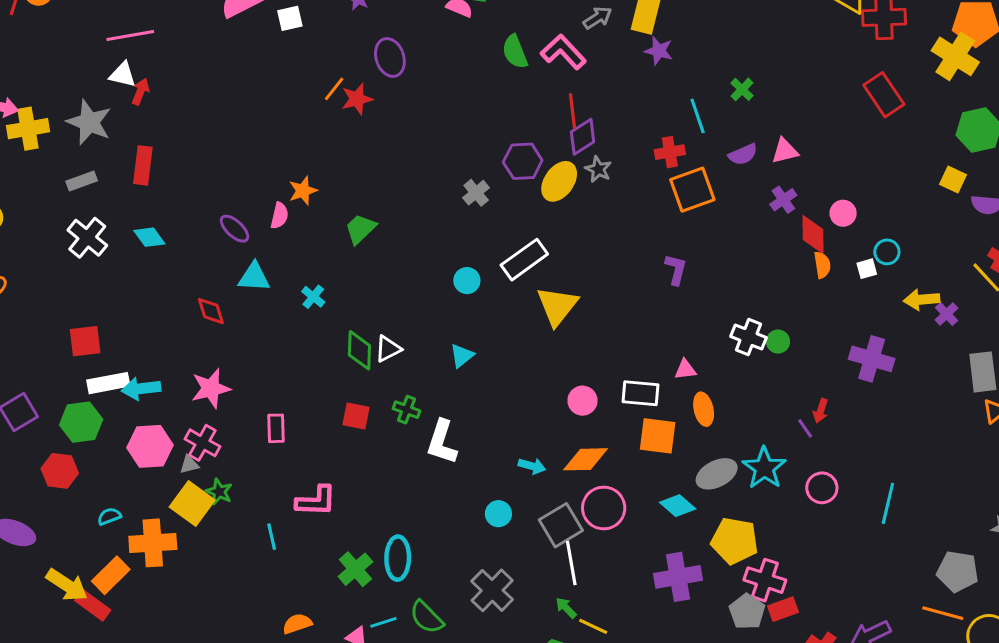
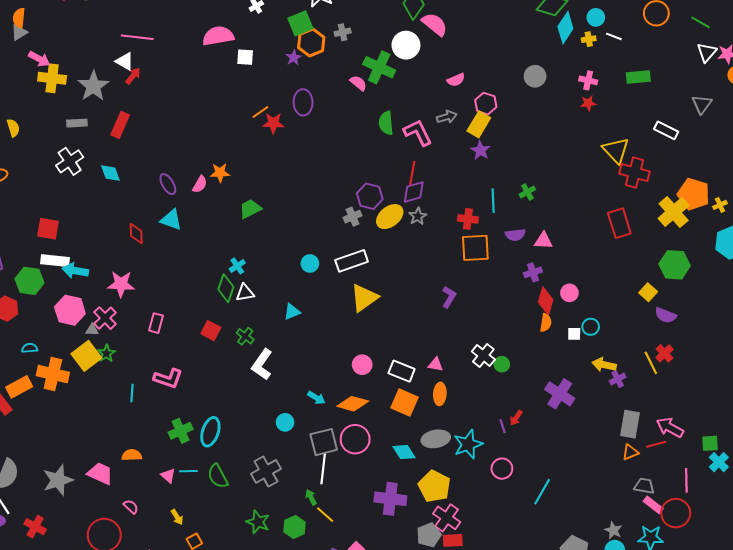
gray cross: (476, 193) -> (353, 217), moved
cyan cross: (313, 297) -> (237, 266), moved

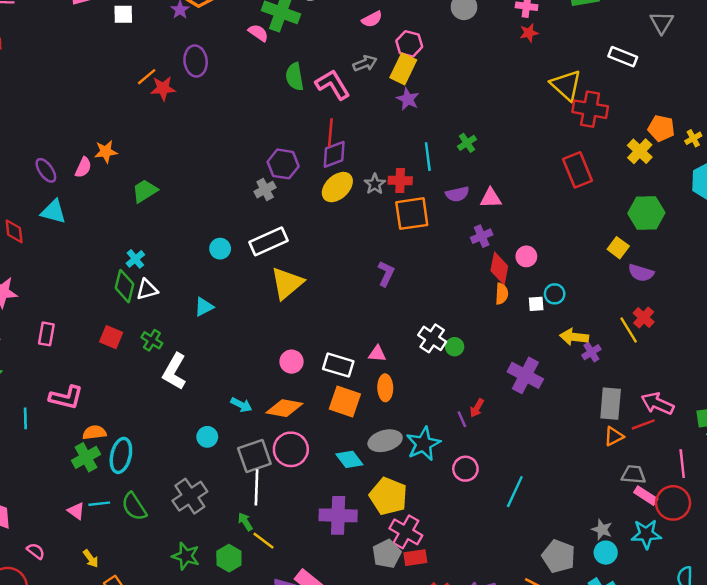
orange pentagon: (694, 194) -> (661, 128), size x0.7
yellow cross: (674, 212) -> (640, 151), size x0.7
gray star: (418, 216) -> (375, 184), moved
yellow ellipse: (390, 217) -> (337, 187), moved
orange semicircle: (132, 455) -> (94, 433), moved

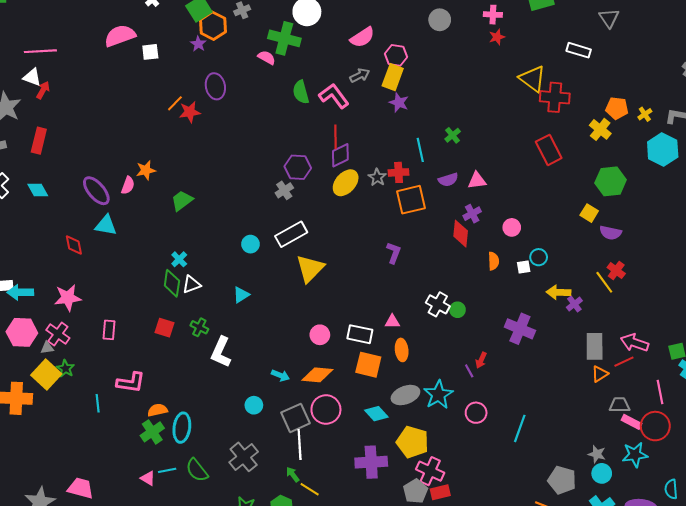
pink semicircle: (372, 19) -> (362, 37), size x1.4
purple ellipse: (46, 170) -> (96, 191), size x1.4
red diamond: (499, 268) -> (461, 234), moved

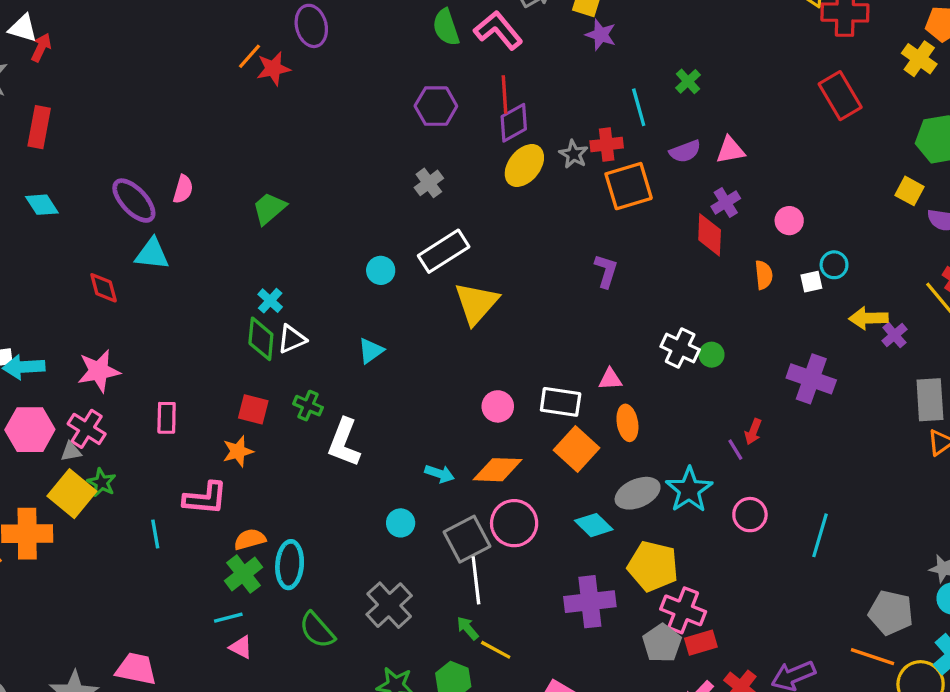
purple hexagon: (298, 167) -> (436, 106), moved
orange star: (146, 170) -> (238, 451), moved
orange square: (368, 365) -> (577, 449), turned 32
cyan line: (167, 470) -> (228, 618), moved

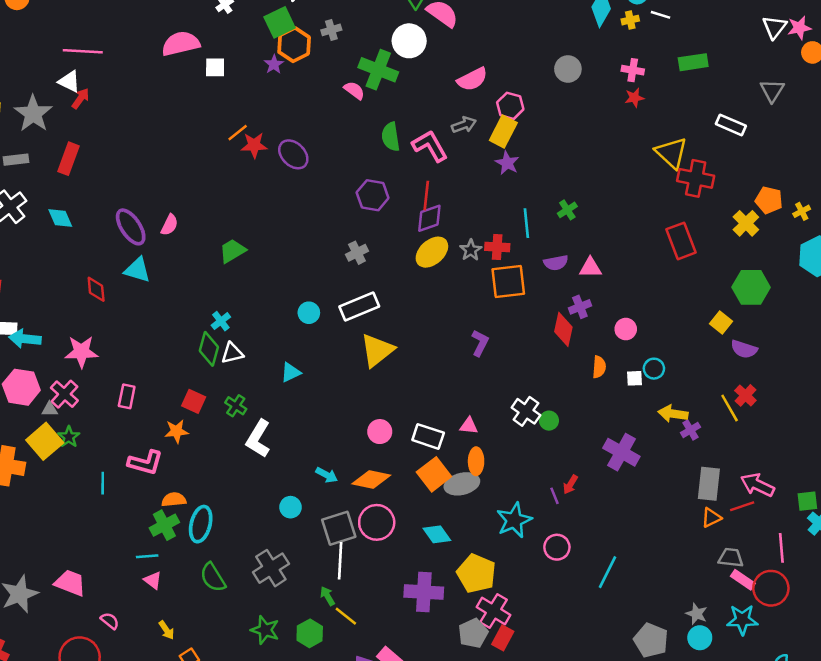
purple ellipse: (311, 26) -> (293, 154), moved, turned -40
gray ellipse: (638, 493) -> (462, 484), moved
red rectangle: (701, 643) -> (503, 638), turned -55

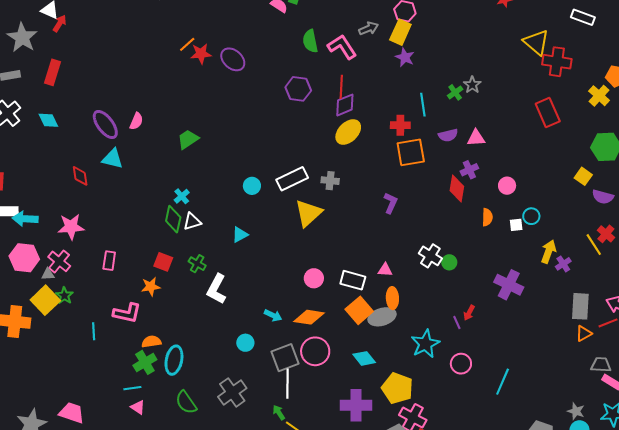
gray star: (471, 250) -> (472, 85), moved
gray cross: (357, 253) -> (330, 181), moved, turned 36
yellow arrow: (673, 414) -> (549, 252), turned 105

